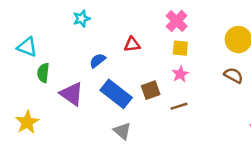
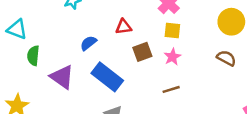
brown square: (151, 90) -> (142, 52), moved

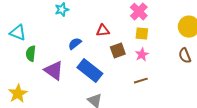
brown semicircle: (226, 58) -> (185, 56), turned -140

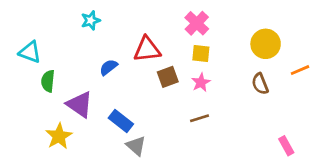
red triangle: (103, 31) -> (147, 49), size x1.5
blue rectangle: (90, 71) -> (121, 121), moved, size x0.7
yellow star: (18, 94) -> (59, 136), moved

